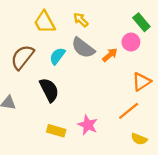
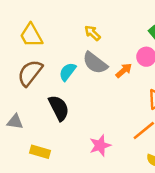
yellow trapezoid: (45, 22) -> (31, 35), moved
pink star: (88, 125) -> (100, 145), turned 30
yellow rectangle: (56, 131) -> (40, 152), moved

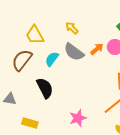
yellow trapezoid: (31, 35) -> (35, 35), moved
orange arrow: (124, 70) -> (97, 49), moved

